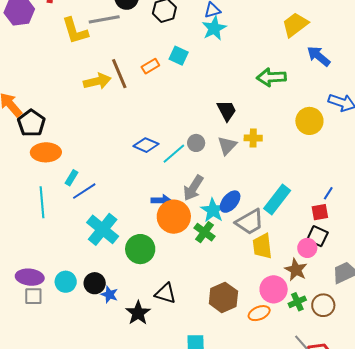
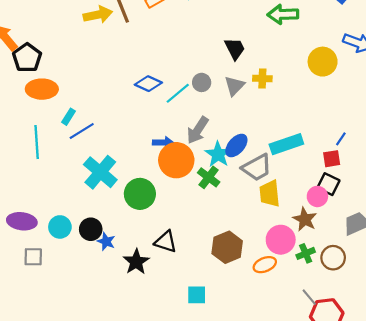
cyan rectangle: (277, 199) -> (286, 144), turned 32
gray square: (33, 296) -> (33, 257), moved

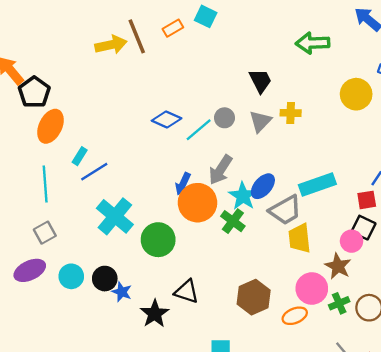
orange ellipse: (42, 89) -> (50, 126), turned -64
blue arrow: (163, 143) -> (183, 184), turned 114
purple ellipse: (22, 221) -> (30, 270), turned -32
gray square: (33, 257) -> (45, 233), moved, turned -30

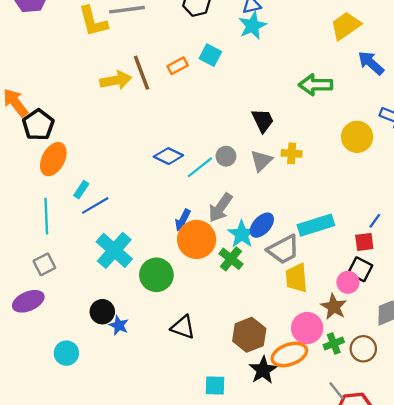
cyan circle: (71, 276) -> (66, 353), moved
black star: (155, 314) -> (263, 370), moved
orange ellipse: (295, 316) -> (289, 354), size x1.4

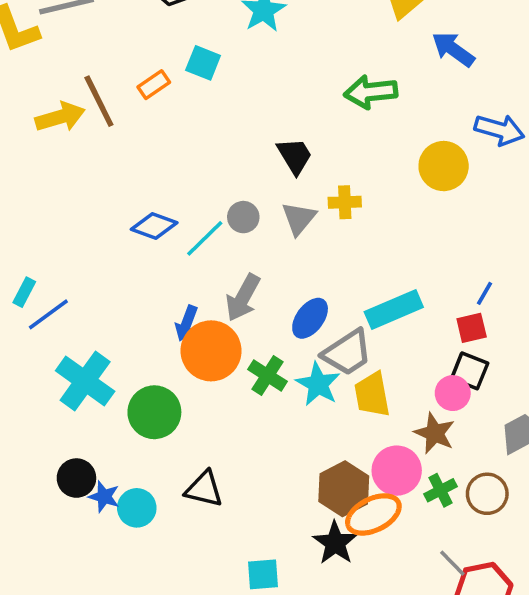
cyan star: (242, 234) -> (318, 384), moved
brown hexagon: (249, 335) -> (344, 489), moved
cyan circle: (66, 353) -> (137, 508), moved

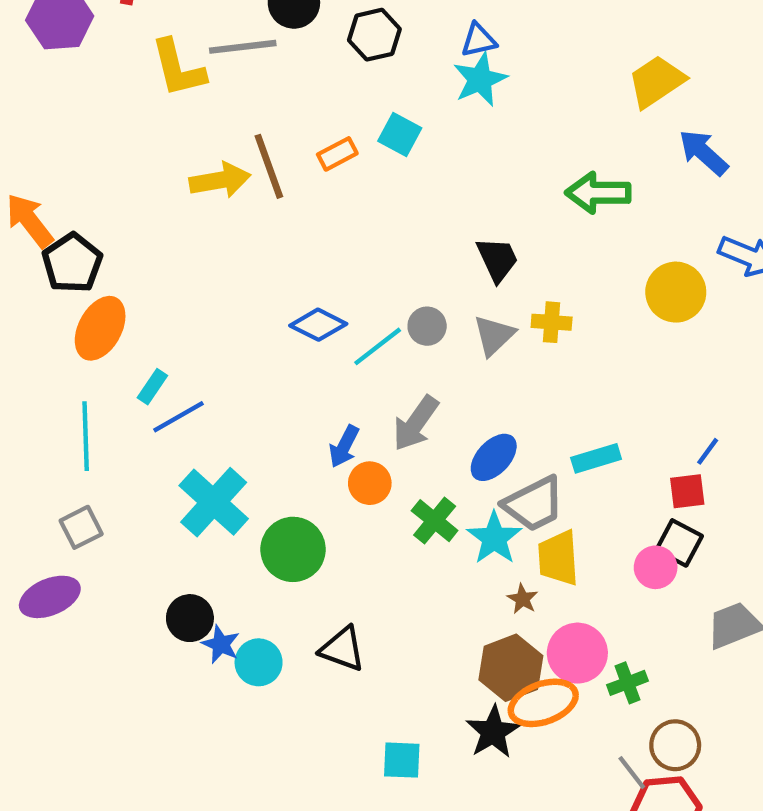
cyan rectangle: (394, 309) -> (596, 458), size x0.7
orange circle: (211, 351) -> (370, 483), size x0.6
brown star: (435, 433) -> (523, 599), moved, size x0.6
brown circle: (487, 494) -> (675, 745), moved

